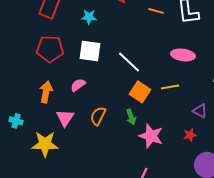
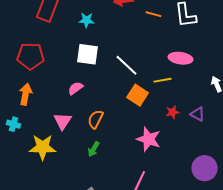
red pentagon: (50, 49) -> (31, 56), moved
yellow line: (170, 87) -> (163, 80), moved
orange arrow: (46, 92) -> (26, 94), moved
green arrow: (131, 117) -> (94, 149), moved, turned 49
red star: (190, 135) -> (173, 112), moved

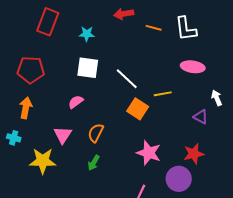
pink ellipse: (181, 58) -> (193, 67), moved
red star: (173, 112) -> (194, 154), moved, size x1.5
purple triangle: (198, 114) -> (201, 117), moved
purple circle: (205, 168) -> (179, 179), moved

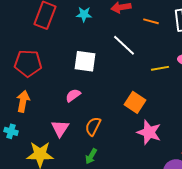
cyan star: (87, 34) -> (84, 14), moved
white line: (127, 79) -> (124, 45), moved
yellow line: (163, 94) -> (160, 68), moved
pink star: (149, 153) -> (149, 132), moved

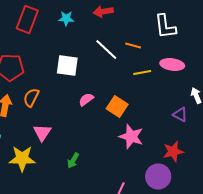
orange line: (151, 21) -> (133, 46), moved
pink semicircle: (73, 95) -> (86, 100), moved
orange semicircle: (93, 126) -> (31, 98), moved

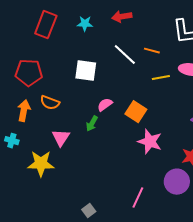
orange semicircle: (31, 98) -> (50, 103), turned -96
green arrow: (73, 160) -> (92, 124), moved

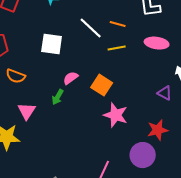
yellow line: (161, 78) -> (117, 48), moved

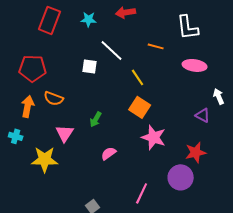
white line: (91, 28) -> (112, 50), moved
white square: (52, 44) -> (90, 66), size x0.7
yellow line: (117, 48) -> (138, 77), moved, turned 66
pink semicircle: (71, 78) -> (109, 153), moved

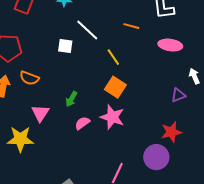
purple triangle: (203, 115) -> (178, 95), turned -49
pink star: (154, 137) -> (112, 117), moved
pink semicircle: (109, 153) -> (82, 123), moved

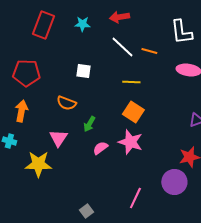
white line: (87, 30) -> (122, 47), moved
yellow line: (113, 57) -> (131, 82), turned -54
orange semicircle: (29, 78) -> (66, 103), moved

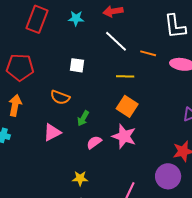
orange line: (149, 51) -> (148, 53), moved
pink triangle: (58, 138) -> (52, 132), turned 30
yellow star: (38, 164) -> (80, 178), moved, size x0.6

